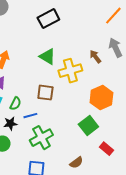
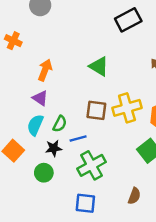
black rectangle: (48, 19) -> (128, 20), moved
yellow cross: (70, 71) -> (127, 108), moved
brown semicircle: (76, 163) -> (134, 196), turned -32

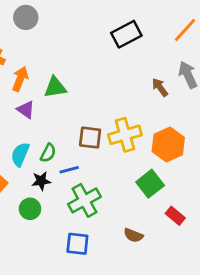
green triangle: (99, 66) -> (55, 87), moved, turned -40
orange arrow: (45, 70) -> (20, 79), moved
purple triangle: (40, 98) -> (26, 110), moved
brown semicircle: (134, 196) -> (133, 235), turned 91

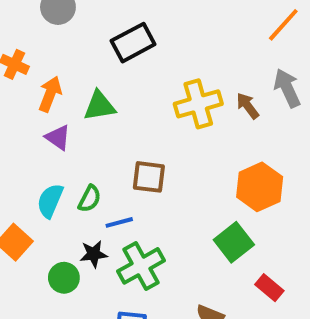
black rectangle: (126, 34) -> (133, 43), moved
yellow cross: (125, 135) -> (198, 104), moved
black star: (41, 181) -> (94, 254), moved

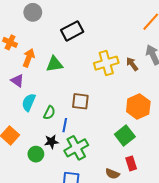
purple triangle: (58, 137) -> (17, 81), moved
cyan semicircle: (50, 201) -> (29, 102), moved
blue line: (119, 222) -> (65, 125), turned -64
red rectangle: (269, 288) -> (131, 163), moved, turned 32

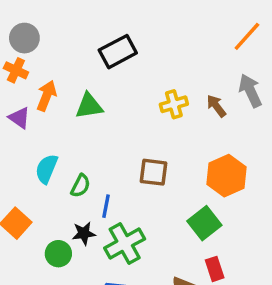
gray circle: (33, 12) -> (24, 38), moved
yellow cross: (106, 63) -> (174, 104), size x0.7
purple triangle: (17, 81) -> (19, 118), moved
brown square: (80, 101) -> (153, 172), moved

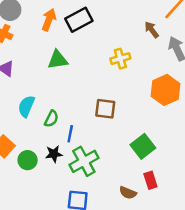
orange arrow: (47, 96) -> (49, 20), moved
brown arrow: (216, 106) -> (152, 30), moved
orange hexagon: (227, 176) -> (165, 90), moved
green circle: (58, 254) -> (28, 160), moved

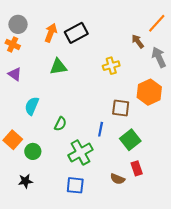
brown square: (105, 109) -> (121, 108), moved
green semicircle: (51, 119) -> (60, 124), moved
blue line: (70, 134) -> (101, 129), moved
black star: (54, 154) -> (25, 181), moved

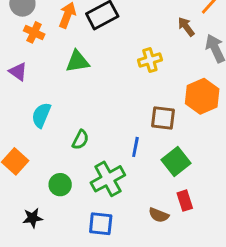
orange cross: (13, 44) -> (34, 32), moved
green circle: (33, 151) -> (60, 185), moved

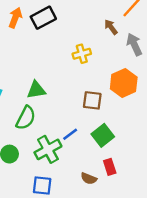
green triangle: (78, 61) -> (36, 90), moved
green semicircle: (80, 140) -> (26, 118), size x1.5
blue line: (135, 147) -> (70, 134), moved, turned 42

